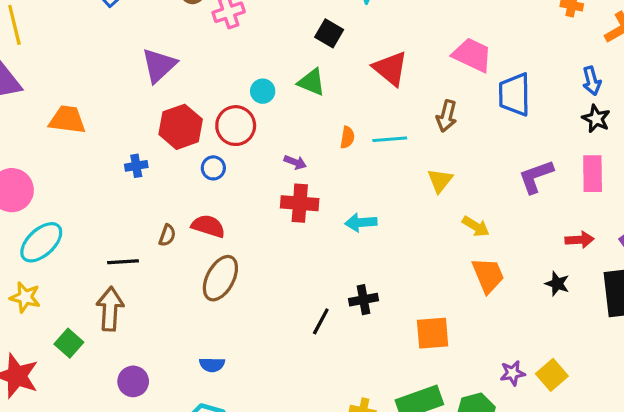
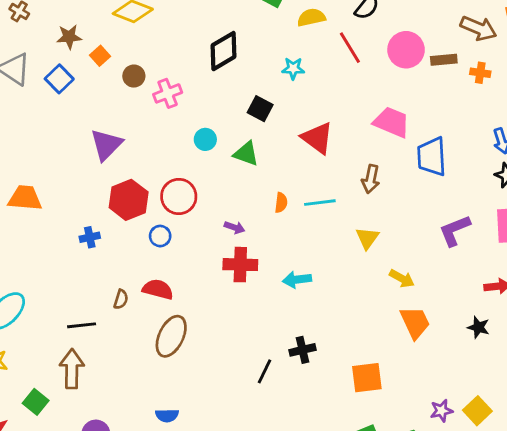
cyan circle: (263, 91) -> (205, 139), moved

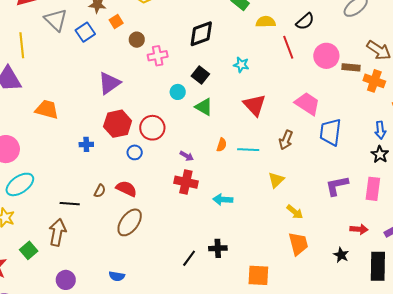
cyan star: (293, 68) -> (241, 65), moved
orange cross: (480, 73) -> (374, 81), size x1.5
black square: (260, 109) -> (200, 75), moved

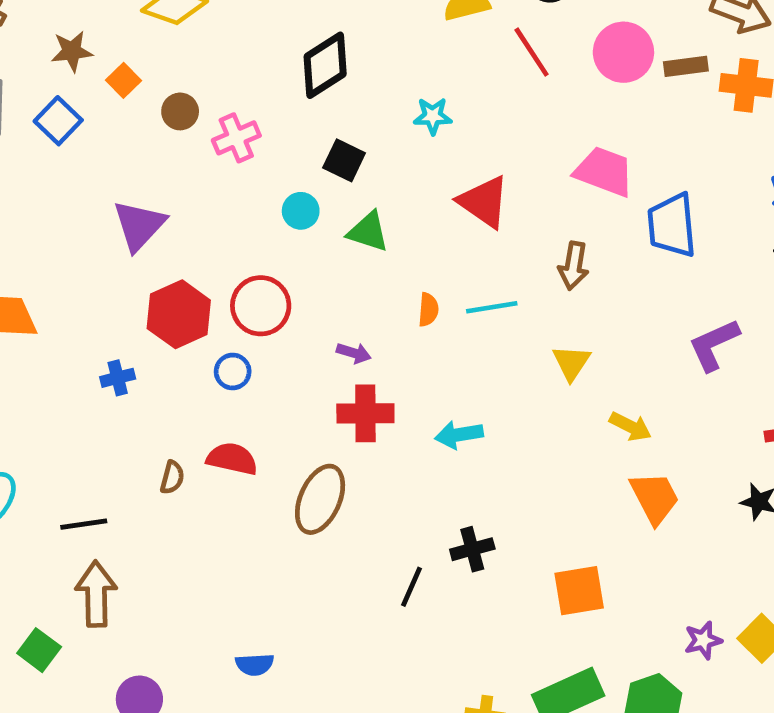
black line: (70, 204) -> (84, 524), moved
brown ellipse: (130, 222) -> (320, 499), moved

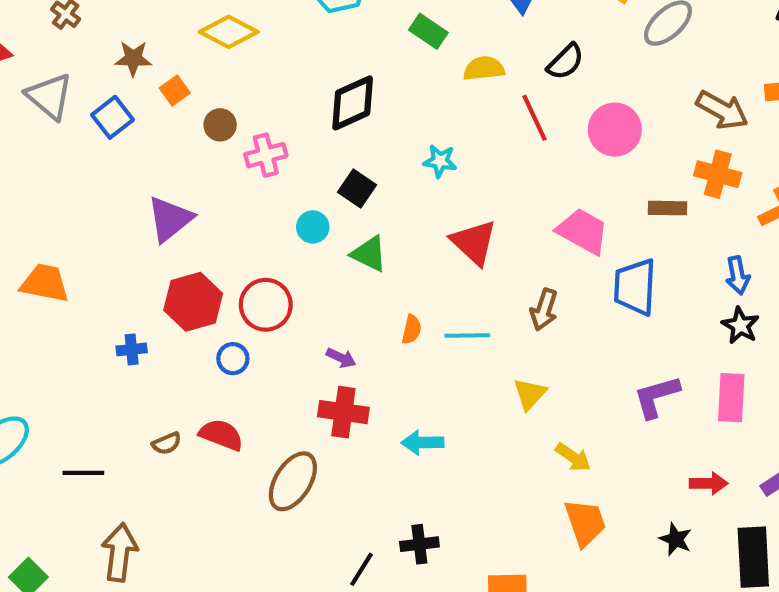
brown rectangle: (686, 66) -> (668, 208), moved
brown semicircle: (172, 477) -> (167, 443), turned 44
brown arrow: (96, 594) -> (119, 552), moved

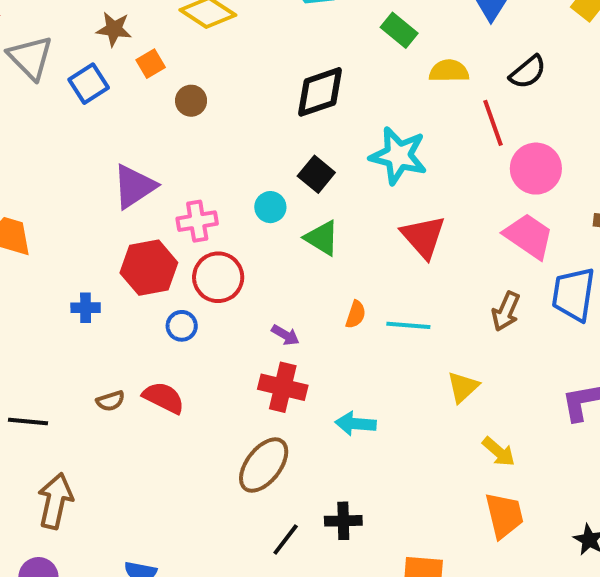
pink circle: (615, 130) -> (536, 169), moved
pink cross: (266, 155) -> (197, 221), moved
cyan star: (440, 161) -> (398, 156), size x1.8
brown arrow: (544, 310) -> (506, 311), moved
brown ellipse: (293, 481) -> (264, 465), moved

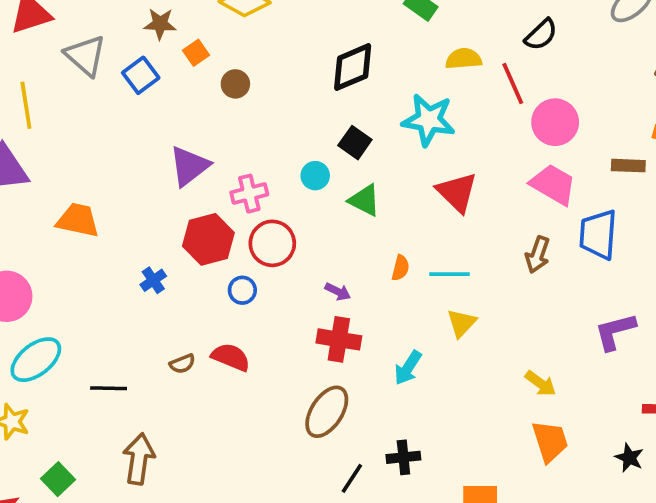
yellow semicircle: (449, 71) -> (464, 59), moved
blue cross: (86, 308) -> (153, 280), turned -30
yellow triangle: (463, 387) -> (462, 323), moved
cyan arrow: (356, 424) -> (408, 368), turned -57

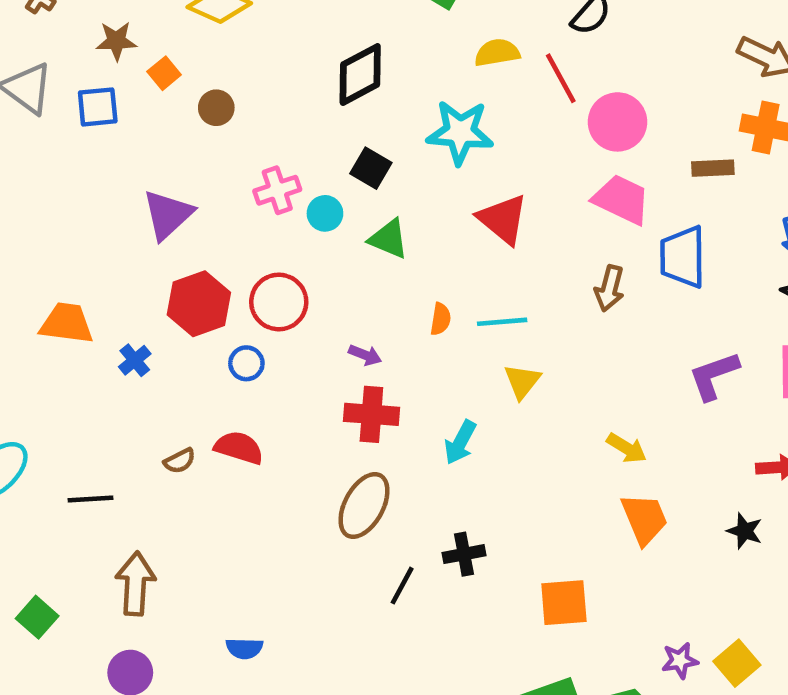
blue square: (141, 75) -> (98, 107), turned 36
pink cross: (249, 194) -> (277, 190), moved
orange trapezoid: (78, 220) -> (67, 323), moved

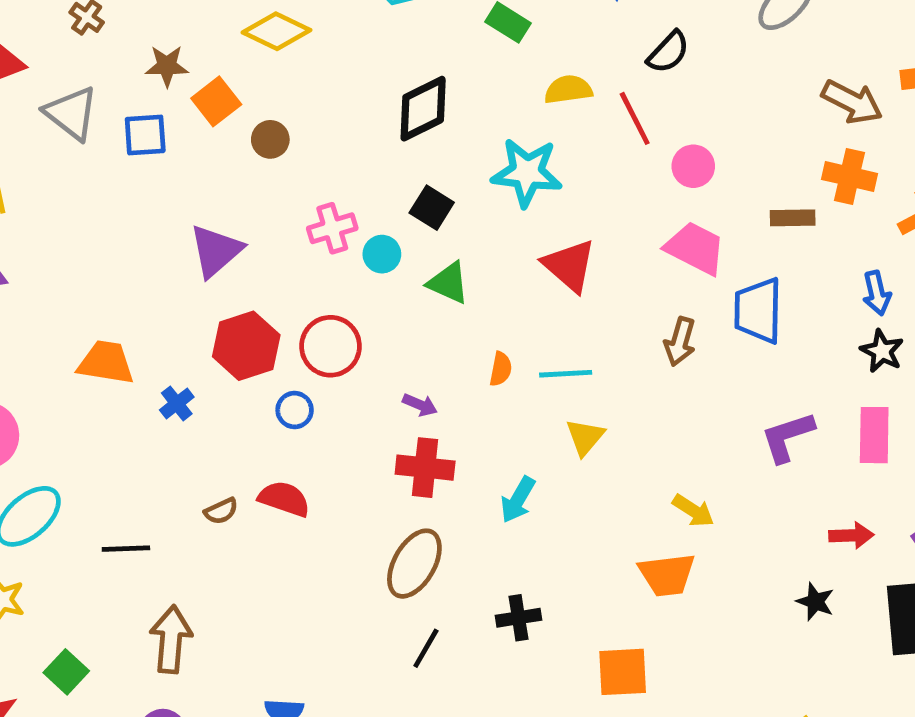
orange square: (164, 73) -> (216, 101), size x1.4
pink circle: (617, 122) -> (693, 166), size x0.7
orange trapezoid: (644, 519) -> (667, 575), moved, turned 104
black line: (402, 586) -> (426, 648), moved

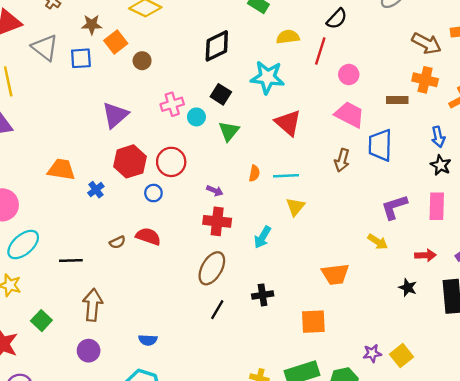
red line: (635, 118) -> (320, 51), turned 44
green triangle: (448, 283) -> (229, 131), turned 45
yellow arrow: (693, 511) -> (378, 242), moved

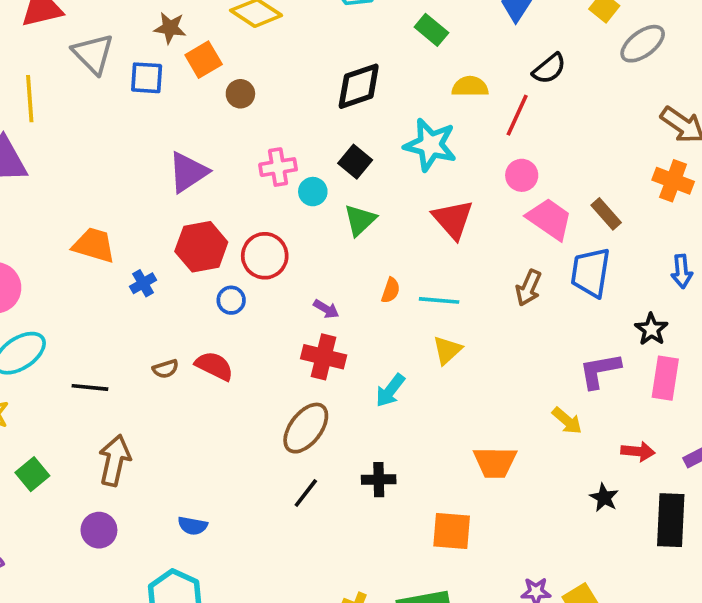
pink circle: (349, 75) -> (522, 175), moved
brown rectangle: (397, 100) -> (606, 214), moved, turned 42
black star: (441, 165) -> (651, 329), moved

